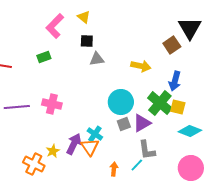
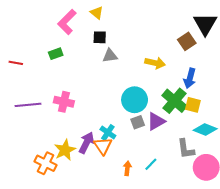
gray L-shape: (147, 150) -> (186, 149), moved
yellow star: (53, 151) -> (65, 150), size x1.5

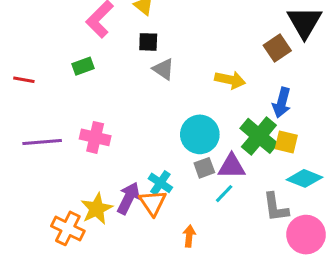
gray triangle: (110, 56) -> (163, 69), turned 42
purple triangle: (156, 121) -> (232, 166), turned 30
cyan line: (151, 164) -> (224, 194), moved

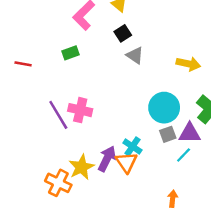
black square: (148, 42) -> (123, 33), turned -35
purple line: (42, 142) -> (58, 115), moved, turned 64
orange arrow: (189, 236) -> (173, 199), moved

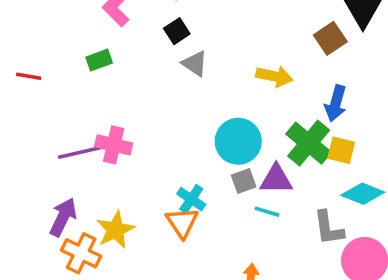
purple line: (58, 115) -> (81, 152), turned -72
cyan line: (184, 155) -> (267, 212), turned 63
purple arrow: (107, 159) -> (63, 217), moved

